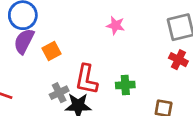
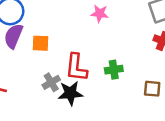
orange square: (52, 51) -> (41, 43), turned 36

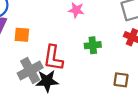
green cross: (114, 70) -> (93, 45), moved
gray cross: (51, 82) -> (30, 70), size x1.5

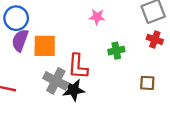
orange square: (22, 35) -> (45, 46), size x1.5
gray cross: (30, 70) -> (56, 81), turned -30

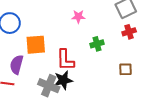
red cross: (155, 39) -> (129, 32), turned -32
purple semicircle: (20, 40) -> (17, 65), moved
gray cross: (56, 81) -> (49, 86), moved

